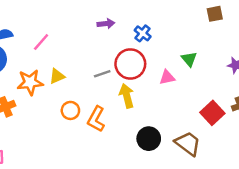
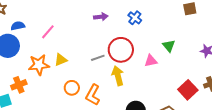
blue cross: (143, 33) -> (135, 18), moved

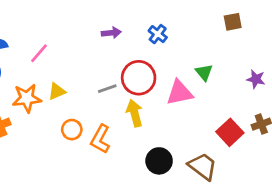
pink triangle: (151, 61) -> (179, 93), size x1.5

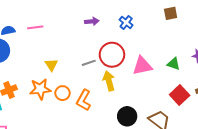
brown square: (233, 22) -> (171, 13), moved
pink line: (39, 53) -> (35, 27), moved, turned 42
green triangle: (204, 72) -> (174, 64), moved, turned -32
yellow triangle: (57, 91) -> (51, 65), turned -40
orange star: (27, 98) -> (40, 89), moved

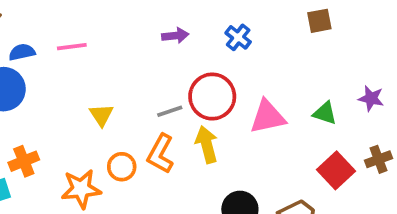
orange star: (40, 89) -> (81, 189), moved
orange L-shape: (84, 100) -> (160, 154), moved

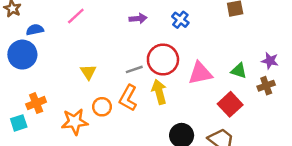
pink line: (72, 47) -> (76, 16), moved, turned -36
brown cross: (379, 159) -> (266, 86), moved
red square: (336, 170) -> (230, 104), moved

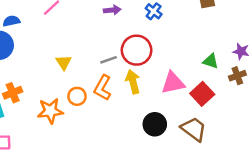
pink triangle: (200, 73) -> (173, 83), moved

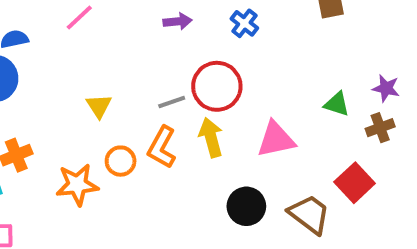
red square: (202, 94) -> (355, 183), moved

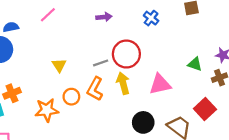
blue cross: (244, 23) -> (151, 18), moved

